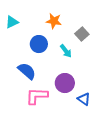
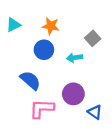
orange star: (54, 21) -> (51, 26), moved
cyan arrow: (66, 51) -> (75, 58), turned 120

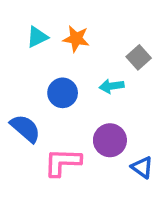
cyan triangle: (13, 25) -> (37, 37), moved
blue circle: (44, 50) -> (63, 93), moved
blue semicircle: (30, 80) -> (25, 128), moved

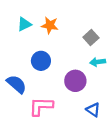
cyan arrow: (112, 86) -> (98, 62), moved
purple circle: (110, 140) -> (75, 81), moved

